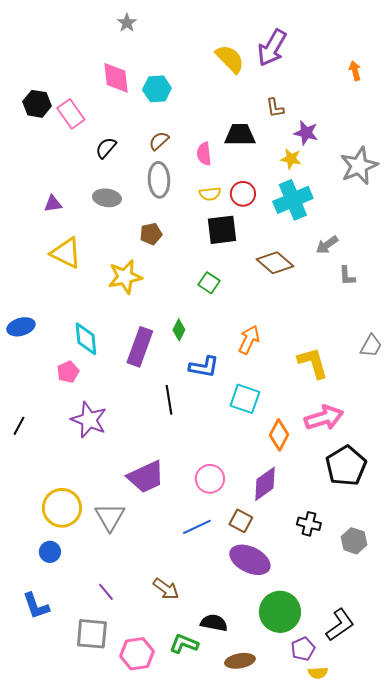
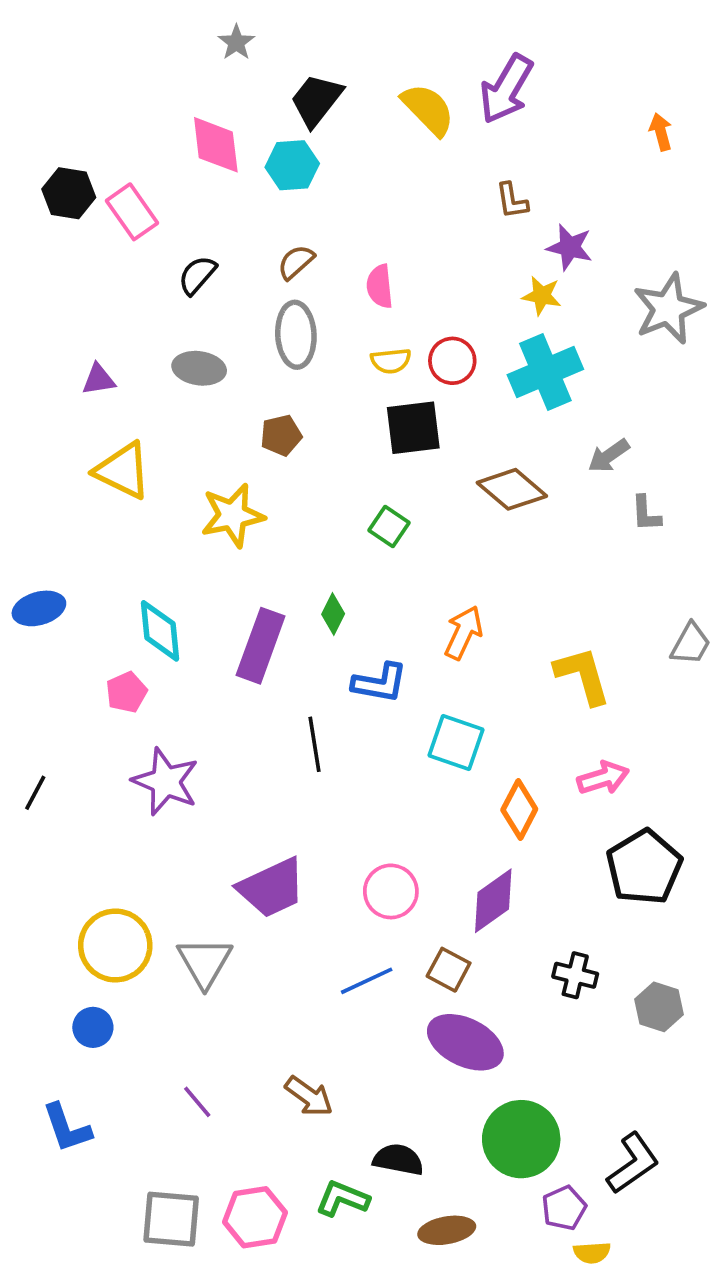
black trapezoid: (240, 135) -> (316, 100), moved, turned -52
pink arrow: (324, 418) -> (603, 778), size x0.7
gray square: (92, 634) -> (171, 1219), moved

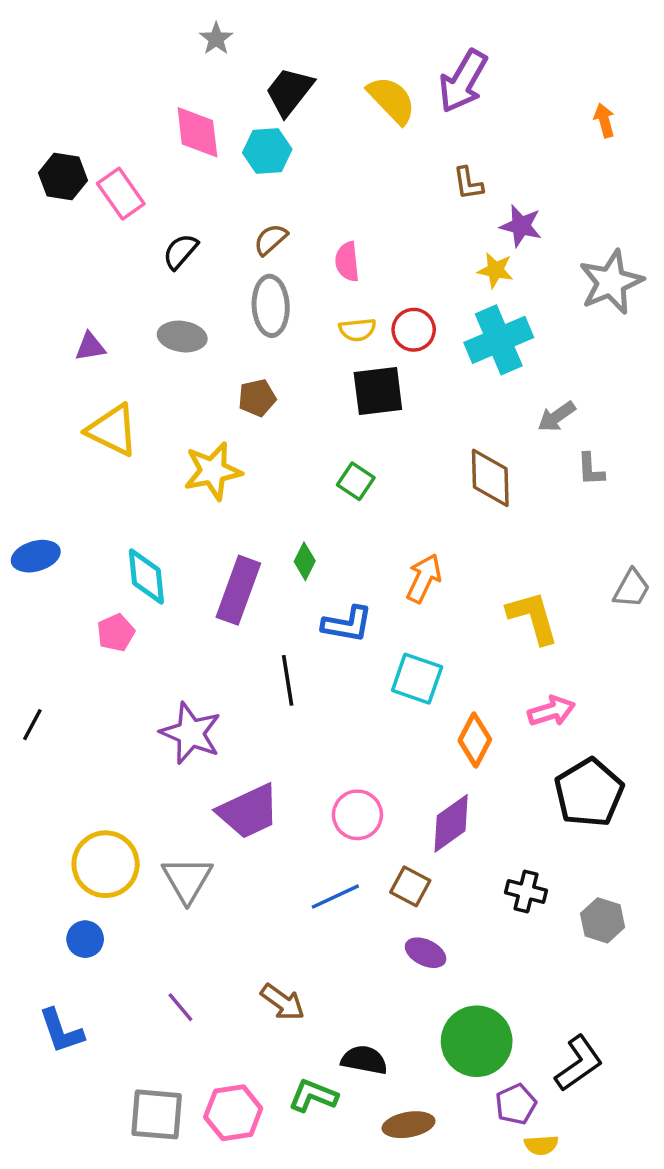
brown diamond: (512, 489) -> (490, 478), moved, turned 48
purple star: (166, 782) -> (191, 733), moved
purple ellipse: (465, 1042) -> (426, 953), size x0.6

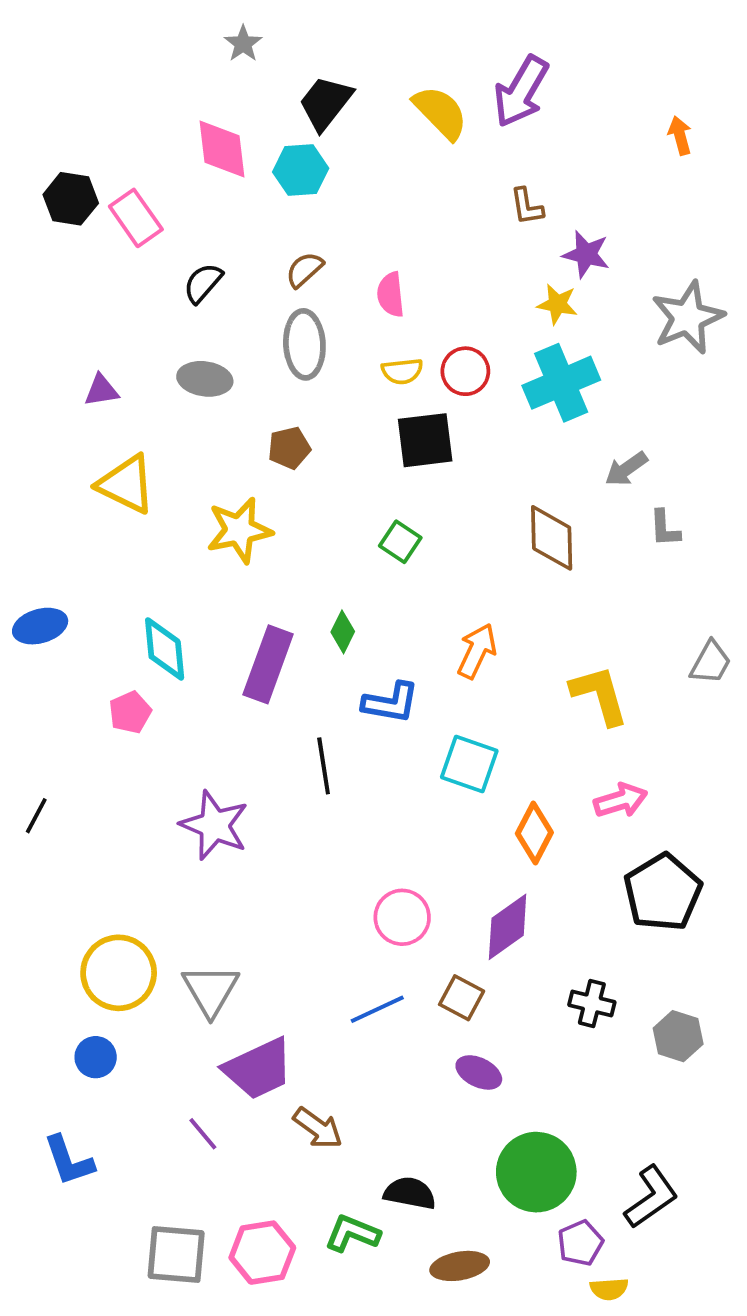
purple trapezoid: (249, 811) -> (258, 1069), moved

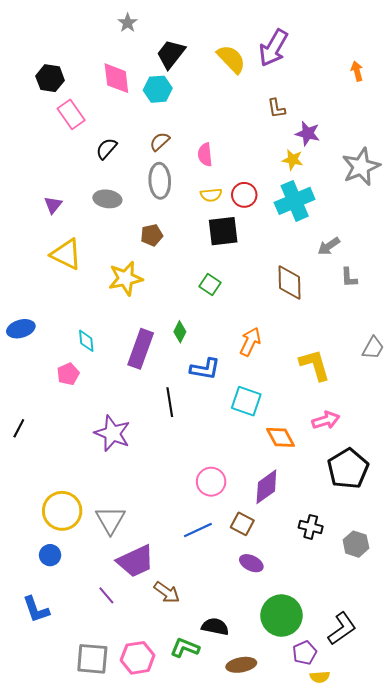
black hexagon: (71, 199) -> (50, 78), moved
purple triangle: (101, 390) -> (53, 205), turned -42
cyan diamond: (165, 649) -> (86, 341), size x0.7
orange diamond: (534, 833) -> (280, 437), turned -56

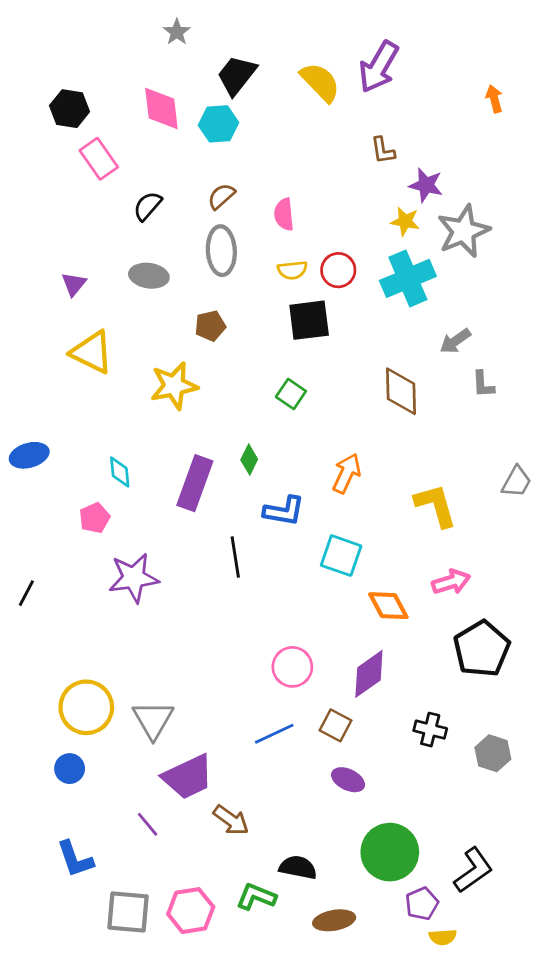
gray star: (361, 167) -> (464, 231), moved
purple star: (112, 433) -> (134, 578), moved, turned -30
blue L-shape: (36, 609) -> (75, 859), moved

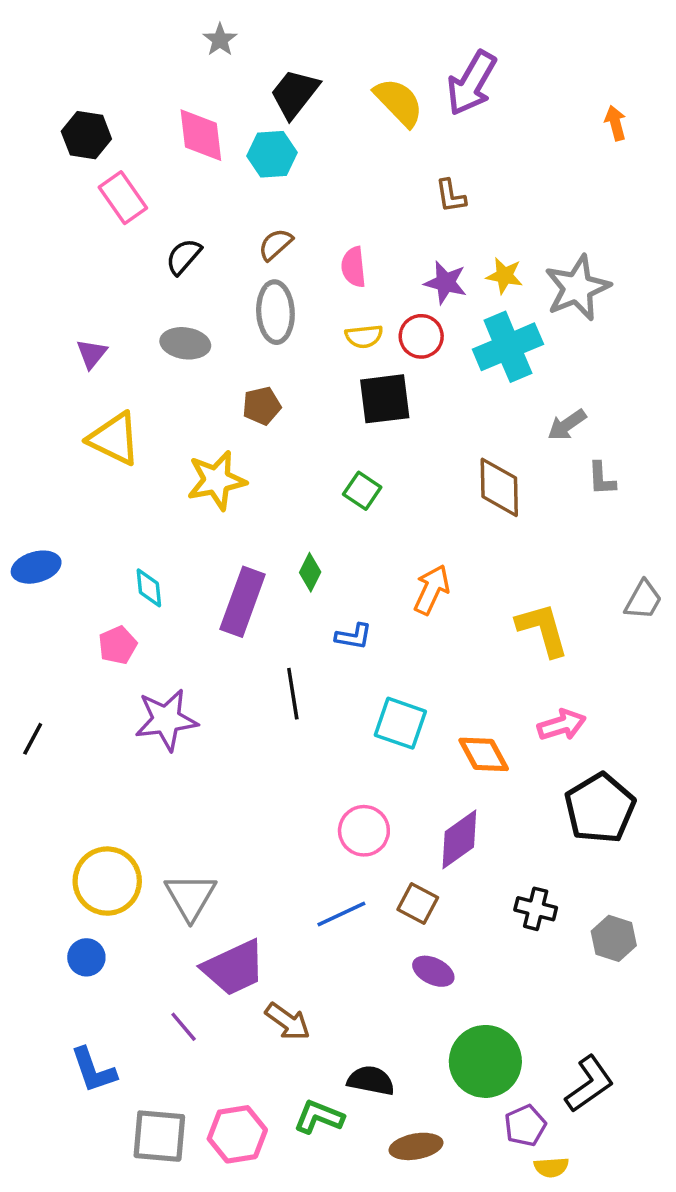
brown L-shape: (383, 150) -> (451, 196), moved
purple star: (426, 185) -> (445, 283), moved
blue L-shape: (284, 511) -> (354, 636), size x0.7
cyan square: (341, 556) -> (400, 723), moved

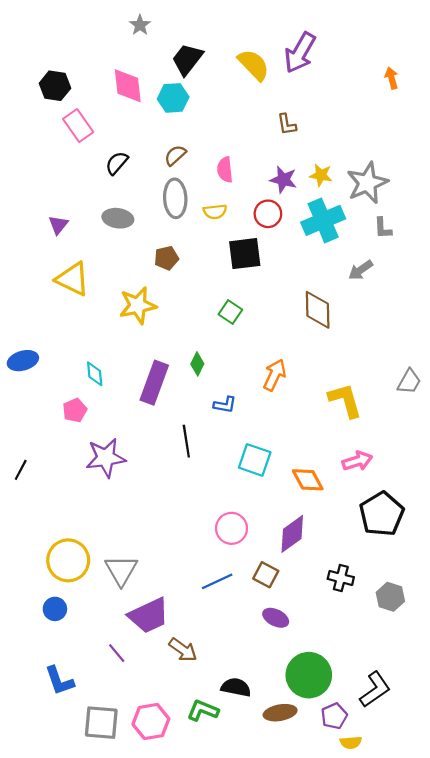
yellow semicircle: (364, 336) -> (215, 212), moved
gray L-shape: (602, 479) -> (383, 228), moved
brown ellipse: (416, 1146) -> (280, 713), moved

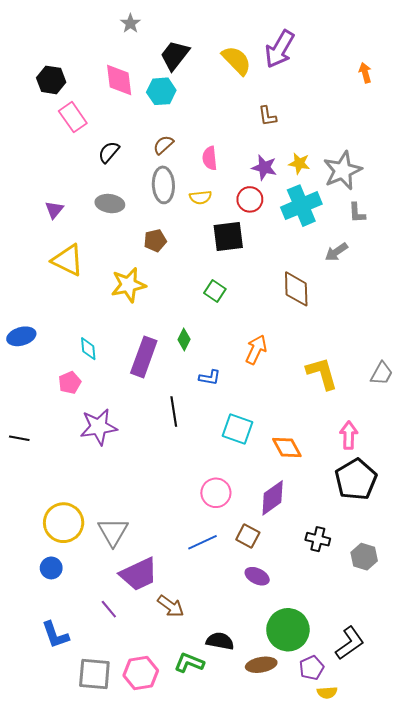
gray trapezoid: (409, 382) -> (382, 373), moved
pink arrow: (357, 461) -> (349, 435), moved, turned -72
black line: (21, 470) -> (19, 438), turned 72

